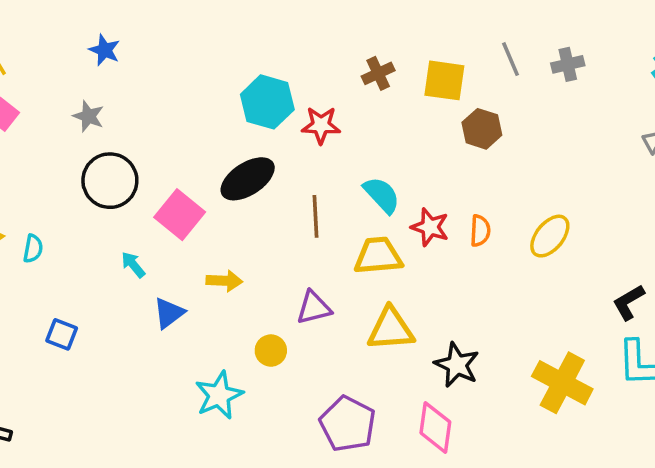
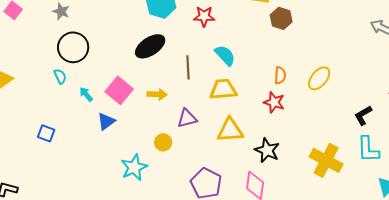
red star: (321, 125) -> (204, 16), moved
pink square: (180, 215) -> (119, 90), moved
red star: (430, 227) -> (274, 102), moved
cyan semicircle: (33, 249) -> (60, 76), moved, turned -35
yellow arrow: (224, 281) -> (157, 94), moved

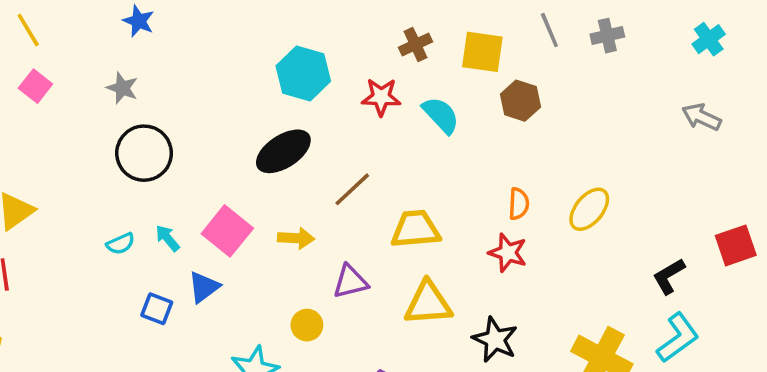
cyan semicircle: (225, 55) -> (441, 115), moved
brown line: (188, 67) -> (352, 189), turned 50
cyan semicircle: (60, 76) -> (121, 244), moved, turned 91
blue square: (46, 133) -> (157, 309), moved
cyan L-shape: (368, 149) -> (678, 338), turned -124

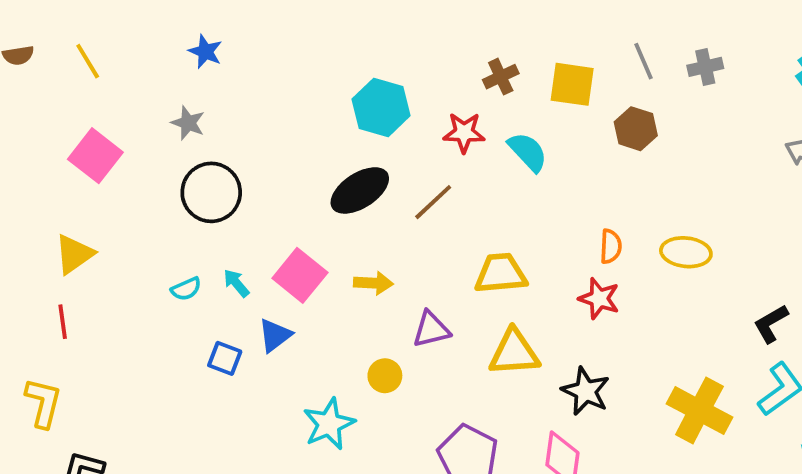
pink square: (35, 86) -> (95, 156), moved, size x1.5
brown hexagon: (520, 101) -> (636, 129), moved
brown line: (352, 189) -> (433, 202), moved
yellow ellipse: (589, 209) -> (686, 252), turned 57

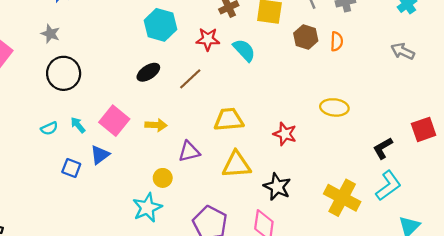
black ellipse: (360, 190) -> (148, 72), size x0.7
orange semicircle: (611, 246) -> (337, 41), moved
cyan star: (329, 424) -> (147, 208), moved

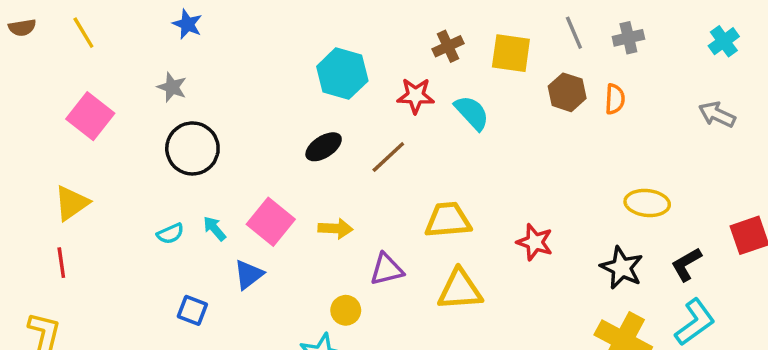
yellow ellipse: (334, 107) -> (647, 203), moved
blue square: (71, 168) -> (192, 310), moved
black star: (277, 187) -> (622, 268), moved

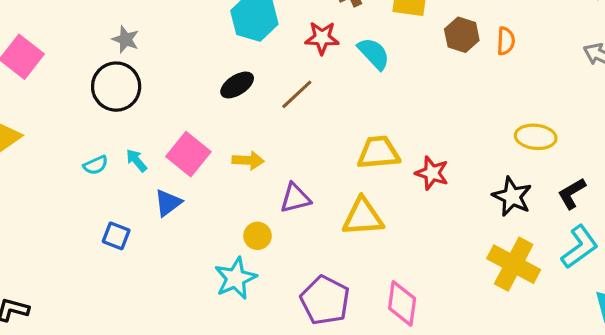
gray star: (172, 87) -> (126, 39), moved
yellow trapezoid: (448, 220) -> (379, 153), moved

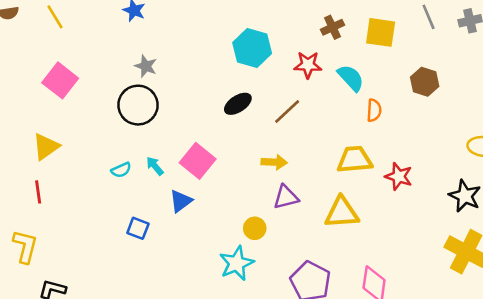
brown hexagon: (462, 35) -> (425, 82), moved
orange semicircle: (506, 41) -> (374, 110), moved
yellow arrow: (248, 160) -> (274, 162), moved

